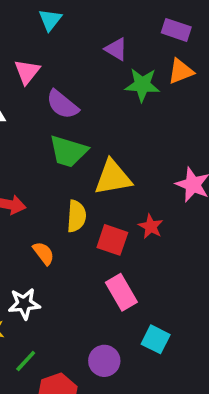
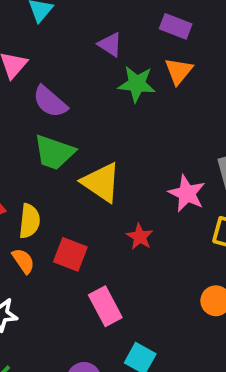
orange triangle: (181, 71) -> (179, 71), turned -32
yellow triangle: (113, 177) -> (101, 182), turned 42
yellow semicircle: (76, 216) -> (29, 221), moved
red square: (112, 240) -> (70, 254), moved

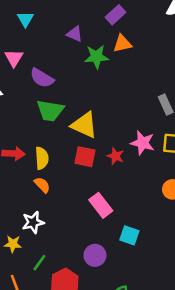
purple rectangle: (176, 26) -> (115, 15), turned -54
orange triangle: (179, 71) -> (122, 44), turned 48
pink star: (187, 193) -> (143, 143), moved
red square: (70, 254) -> (85, 157), moved

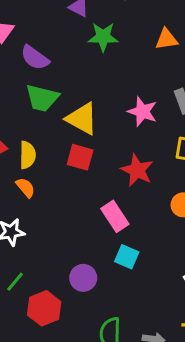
orange triangle: (122, 44) -> (167, 39), moved
pink star: (143, 143) -> (142, 112), moved
red star: (115, 156) -> (137, 170), moved, size x1.5
pink rectangle: (101, 205) -> (115, 216), moved

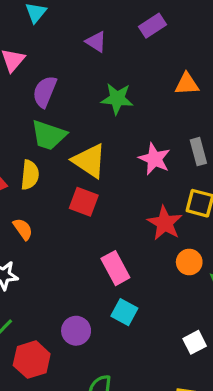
green star: (103, 37) -> (117, 99), moved
purple semicircle: (35, 58) -> (45, 92), turned 72
yellow semicircle: (27, 155) -> (30, 175), moved
red star: (137, 170) -> (165, 223), moved

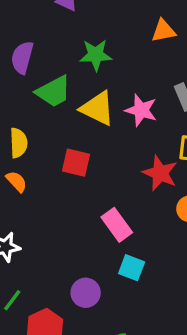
green trapezoid: (49, 135) -> (54, 92), moved, turned -39
yellow triangle: (89, 161) -> (98, 108), moved
orange semicircle: (23, 229) -> (17, 181), moved

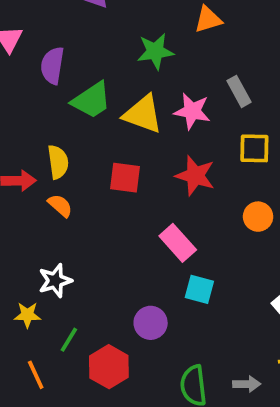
green star: (96, 55) -> (155, 51), moved
red star: (160, 173) -> (195, 176), moved

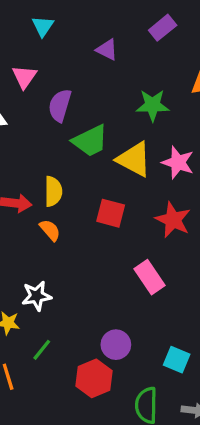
cyan square: (199, 289) -> (177, 360), moved
red hexagon: (109, 367) -> (94, 378), moved

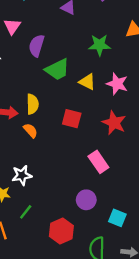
yellow triangle: (134, 159) -> (87, 82), size x0.7
purple circle: (116, 345) -> (86, 200), moved

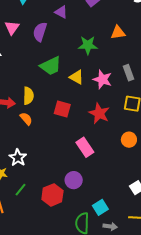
purple semicircle: (37, 46) -> (40, 32), moved
white star: (22, 175) -> (18, 158), turned -30
cyan square: (117, 218) -> (100, 207), moved, turned 35
red hexagon: (61, 231) -> (52, 195), moved

